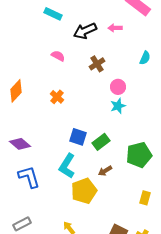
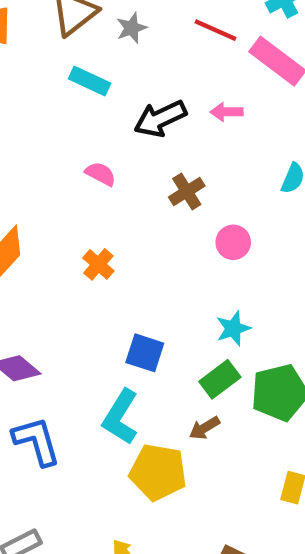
cyan star: (118, 106) -> (233, 328), moved
green rectangle: (101, 142) -> (220, 379), moved
yellow pentagon: (84, 191) -> (158, 472), turned 30

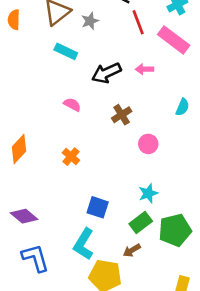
red line: (216, 30) -> (138, 22), turned 45

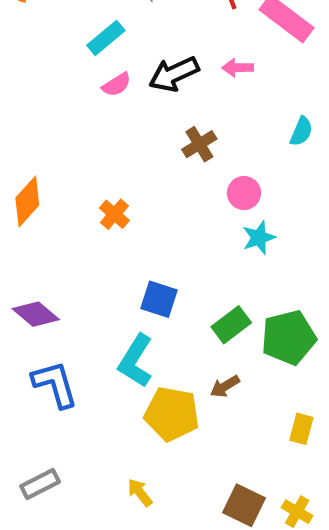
cyan rectangle: (66, 51) -> (106, 38), turned -65
pink semicircle: (72, 105) -> (117, 85), moved, turned 120
cyan star: (148, 193) -> (259, 238), moved
brown arrow: (132, 250) -> (225, 386), moved

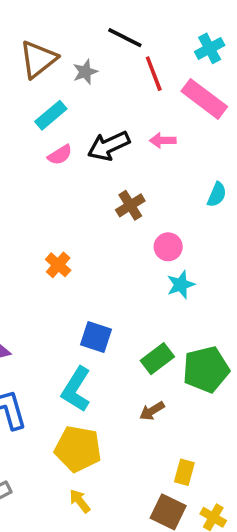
yellow pentagon: (172, 414) -> (78, 449), moved
yellow rectangle: (301, 429) -> (184, 472), moved

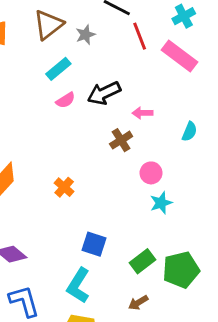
pink arrow: (163, 140) -> (142, 113), moved

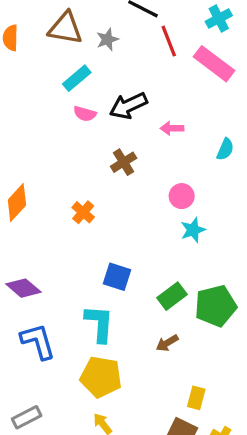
brown triangle: (48, 25) -> (65, 28), turned 48
pink semicircle: (66, 100) -> (85, 114), turned 48
brown cross: (121, 140) -> (124, 162), moved
cyan L-shape: (78, 285) -> (99, 324), turned 152

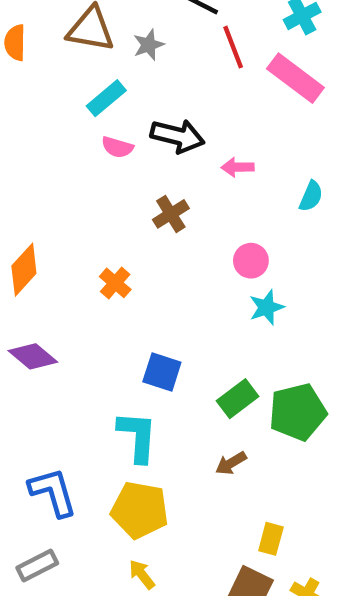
black arrow: (128, 106) -> (177, 136), turned -141
purple diamond: (23, 288) -> (33, 356), moved
blue L-shape: (38, 341) -> (53, 492), moved

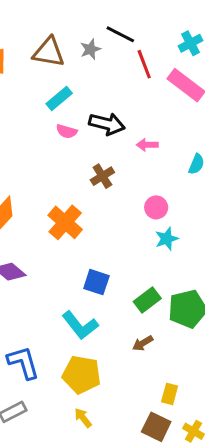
gray star: (149, 45) -> (91, 49), moved
orange cross: (115, 283) -> (65, 222), size x1.6
cyan L-shape: (137, 436) -> (80, 325), turned 138

